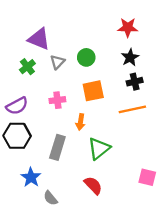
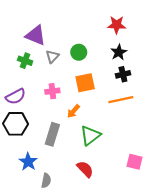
green cross: (27, 67) -> (25, 61), turned -32
orange arrow: (80, 122) -> (73, 111), turned 32
gray semicircle: (50, 198) -> (46, 181), turned -128

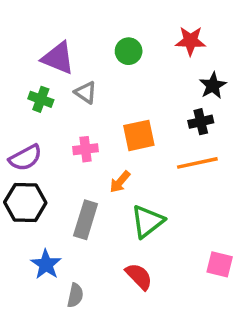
green circle: (79, 52) -> (129, 51), moved
black star: (119, 52) -> (213, 86), moved
gray triangle: (52, 56) -> (86, 92), turned -40

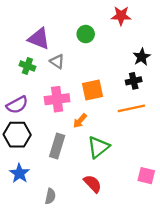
red star: (190, 41) -> (121, 16), moved
pink cross: (86, 149) -> (57, 99), size x1.5
blue star: (46, 264) -> (19, 173), moved

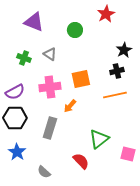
red star: (121, 16) -> (106, 14), turned -30
purple triangle: (39, 39) -> (34, 22), moved
green triangle: (98, 147) -> (99, 139), moved
gray semicircle: (50, 196) -> (44, 172), turned 120

